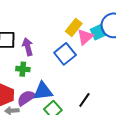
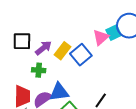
yellow rectangle: (74, 27) -> (63, 51), moved
purple arrow: (28, 47) -> (43, 48), turned 66

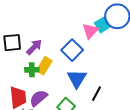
yellow rectangle: (63, 51) -> (44, 66), moved
blue triangle: (59, 92) -> (77, 79), moved, turned -45

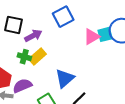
blue square: (72, 50) -> (63, 17), moved

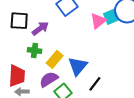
yellow rectangle: (37, 56) -> (55, 59), moved
purple semicircle: (22, 86) -> (49, 79), moved

